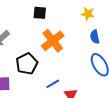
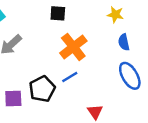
black pentagon: (27, 64) -> (42, 89), moved
blue line: (53, 84) -> (70, 77), moved

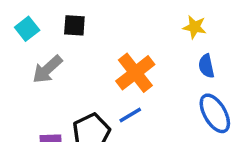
black square: (58, 13) -> (74, 25), moved

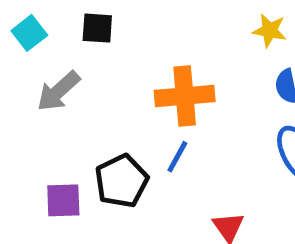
orange cross: (135, 73) -> (185, 96), turned 33
blue line: (130, 115) -> (177, 157), turned -30

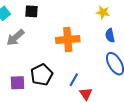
blue line: (177, 157) -> (74, 80), moved

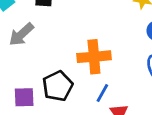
orange cross: (68, 40) -> (94, 57), moved

